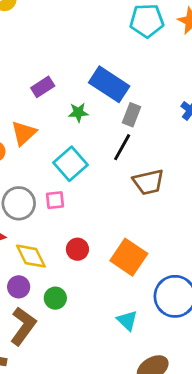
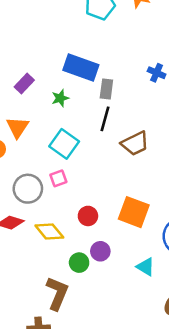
purple circle: (19, 287) -> (100, 251), moved

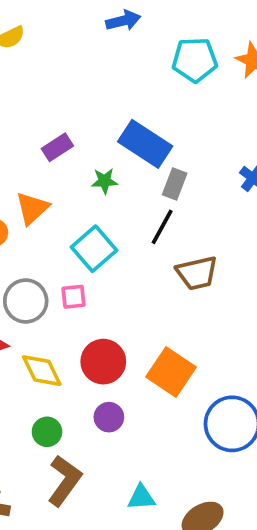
red circle: (88, 216) -> (103, 362), size x1.5
green circle: (79, 263) -> (47, 432), moved
cyan triangle: (146, 267) -> (141, 497), moved, turned -48
brown L-shape: (57, 293) -> (65, 481), moved

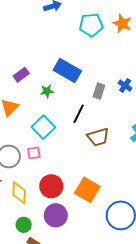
gray rectangle: (175, 184) -> (99, 91), moved
yellow diamond: (42, 371) -> (19, 193), turned 30
purple circle: (109, 417) -> (56, 215), size x1.5

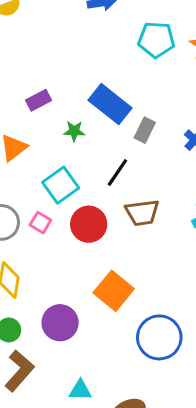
gray rectangle: (99, 91) -> (145, 130), moved
pink square: (34, 153) -> (40, 223), turned 32
red circle: (51, 186) -> (89, 224), moved

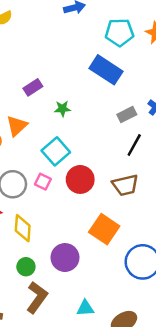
blue rectangle: (110, 104) -> (106, 70), moved
gray rectangle: (145, 130) -> (127, 114), moved, turned 42
black line: (117, 173) -> (134, 145), moved
brown trapezoid: (142, 213) -> (125, 185), moved

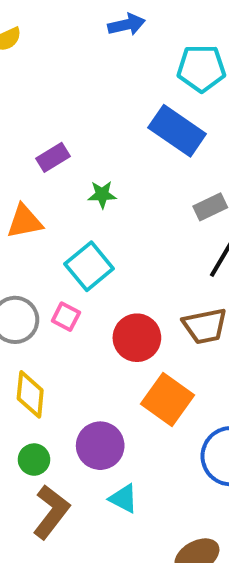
orange triangle: (17, 126) -> (24, 221), turned 30
red circle: (80, 179) -> (137, 338), moved
cyan triangle: (85, 308) -> (123, 499), moved, turned 30

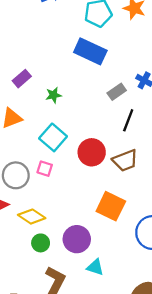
red circle: (137, 338) -> (92, 152), moved
yellow diamond: (30, 394) -> (32, 217), turned -52
green circle: (34, 460) -> (41, 243), moved

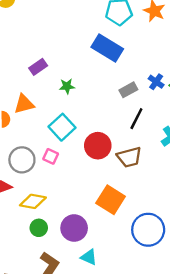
yellow diamond: (32, 217) -> (33, 201), turned -30

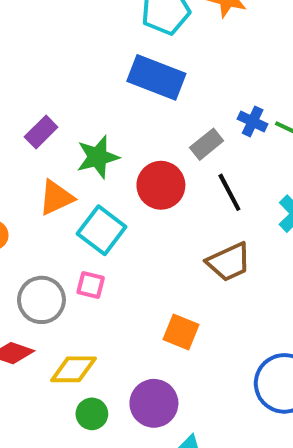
green star: (67, 86) -> (98, 157), size x1.5
orange triangle: (24, 104) -> (56, 198), moved
black line: (136, 119) -> (229, 192), turned -45
red circle: (98, 146) -> (161, 185), moved
orange square: (111, 200) -> (181, 332), moved, size x0.7

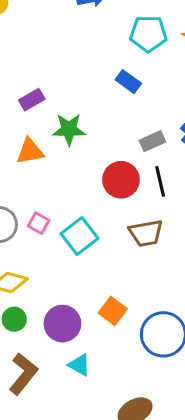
blue rectangle: (156, 77) -> (128, 82), size x0.6
red circle: (161, 185) -> (121, 180), moved
cyan square: (102, 230) -> (79, 236), moved
orange square: (181, 332) -> (113, 311), moved

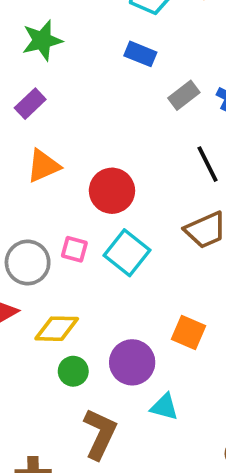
green star: (69, 129) -> (42, 40), moved
gray rectangle: (152, 141) -> (184, 95), moved
red circle: (121, 180) -> (112, 191), moved

